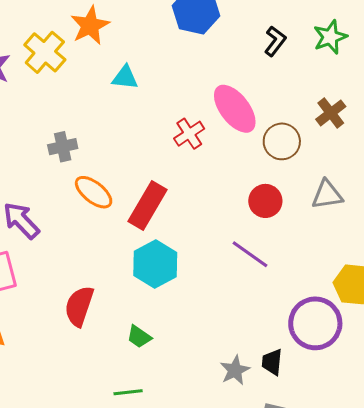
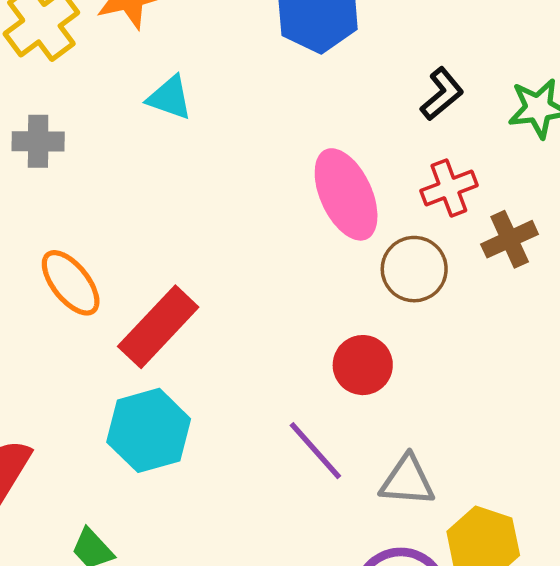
red cross: (189, 134) -> (449, 188), moved
gray cross: (63, 147) -> (38, 141), moved
gray triangle: (327, 195) -> (407, 481), moved

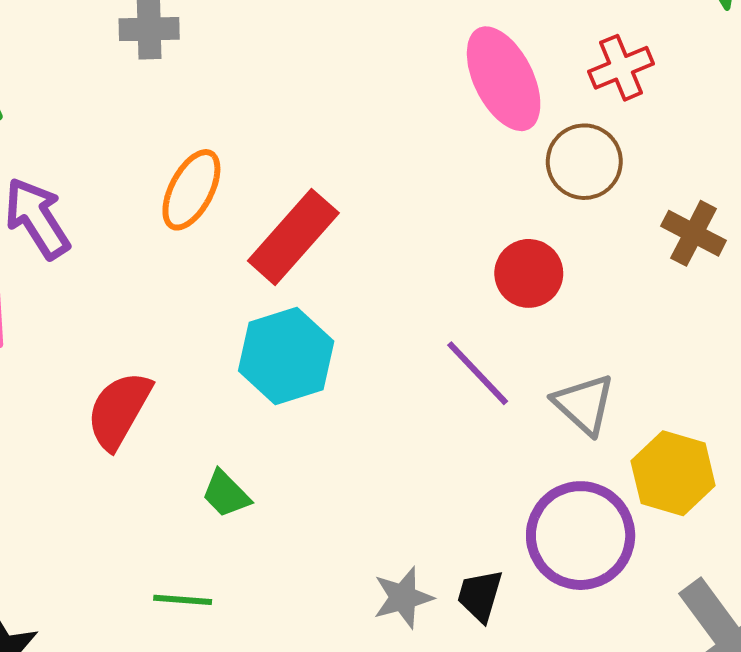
brown cross: (510, 239) -> (694, 233), moved, turned -36
orange ellipse: (71, 283) -> (191, 190), turned 68
gray triangle: (407, 481) -> (584, 404), turned 40

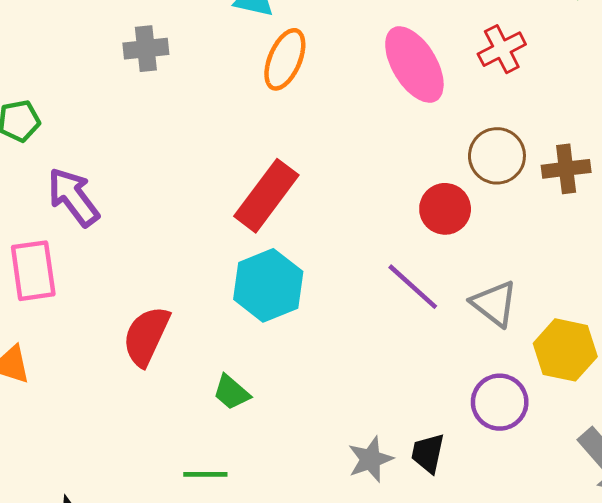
brown circle: (584, 162) -> (497, 156), moved
orange ellipse: (191, 190) -> (285, 59), moved
brown cross: (694, 233) -> (566, 169), turned -30
purple circle: (581, 536) -> (500, 402), size x0.7

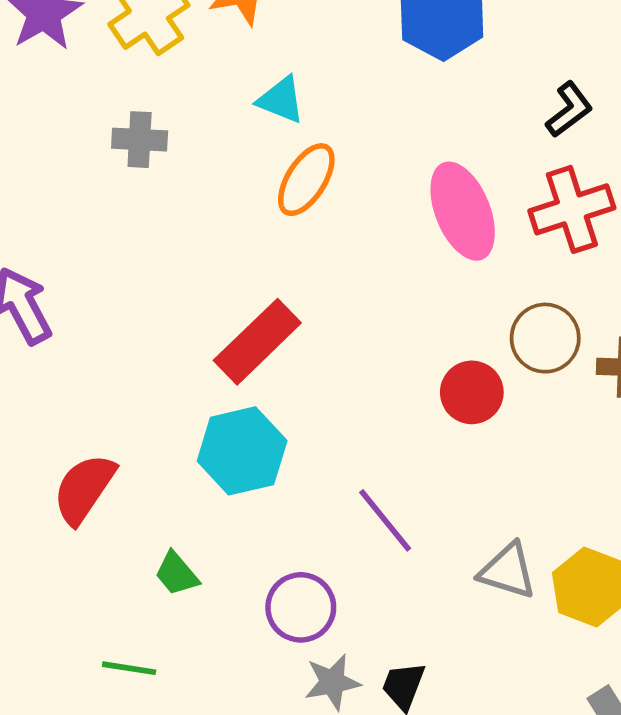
red cross: (502, 49) -> (572, 209), size x1.4
purple line: (413, 287) -> (385, 520), moved
gray triangle: (494, 304) -> (508, 571), moved, turned -30
purple circle: (500, 402) -> (301, 607), moved

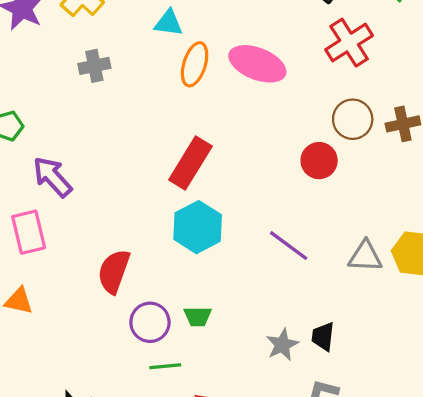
pink ellipse: (463, 211) -> (257, 64), moved, turned -32
green trapezoid: (177, 574) -> (198, 316), moved, turned -36
purple circle: (301, 607) -> (150, 322), moved

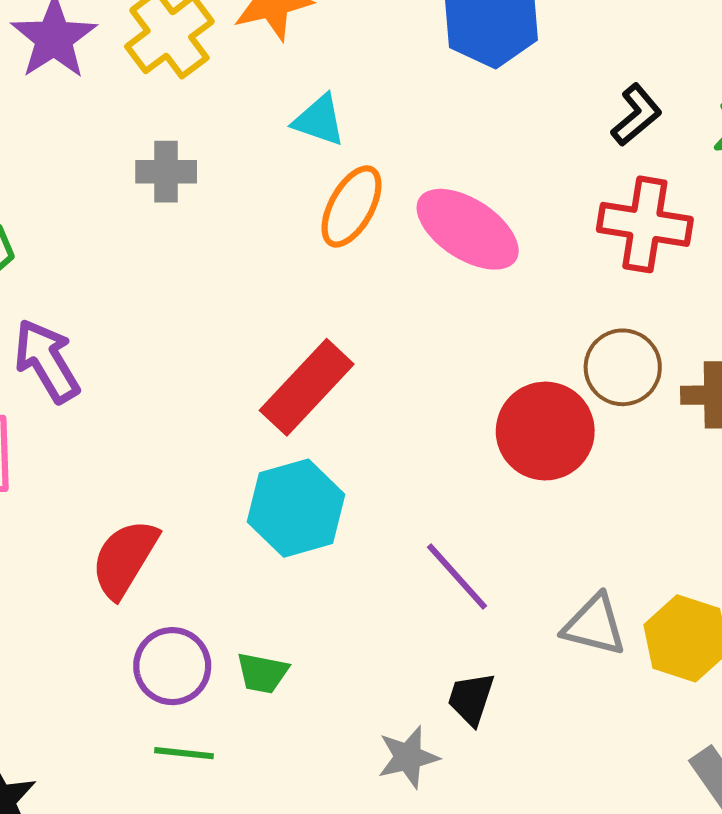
red cross: (349, 43) -> (645, 224), turned 30
red circle: (319, 161) -> (545, 431), size x1.4
black trapezoid: (323, 336) -> (471, 699), moved

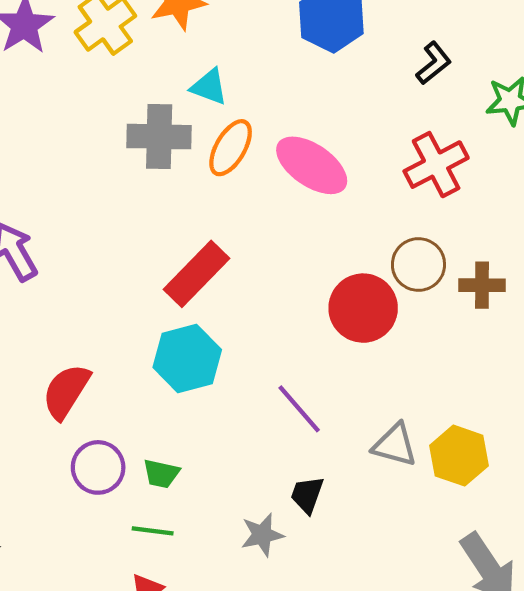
black L-shape: (636, 115) -> (434, 63), moved
gray cross: (166, 172) -> (159, 137), moved, size x1.5
red cross: (645, 224) -> (436, 165), turned -38
green line: (184, 753) -> (153, 531), moved

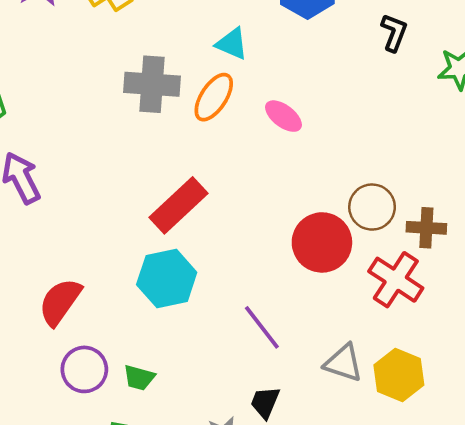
black L-shape: (434, 63) -> (394, 33), turned -33
cyan triangle: (209, 87) -> (232, 44), moved
pink ellipse: (312, 165) -> (283, 116), size x0.6
red cross: (436, 165) -> (396, 280), moved, turned -32

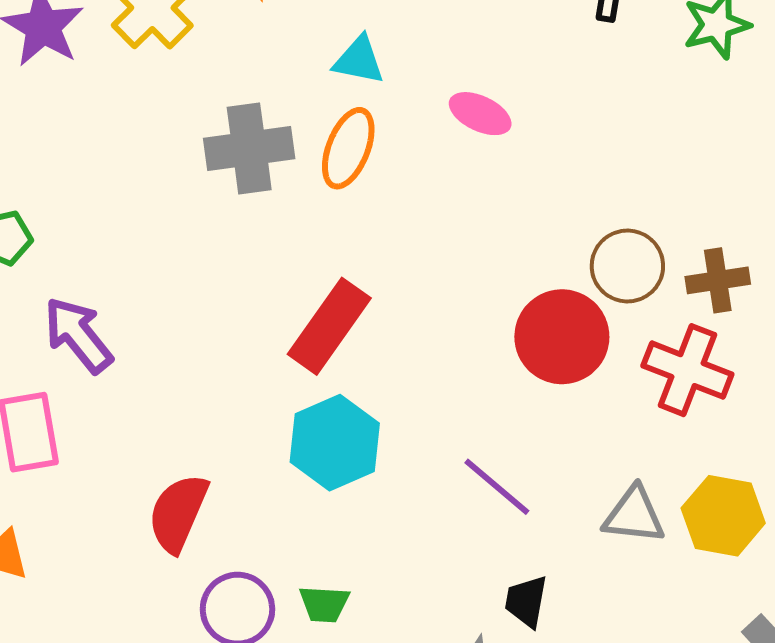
pink ellipse: (283, 116) -> (480, 114), moved

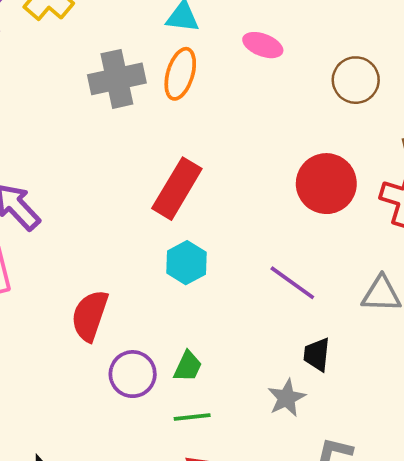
brown circle: (627, 266) -> (356, 80), moved
cyan hexagon: (335, 443) -> (186, 263), size x0.7
green trapezoid: (324, 604) -> (188, 366), turned -64

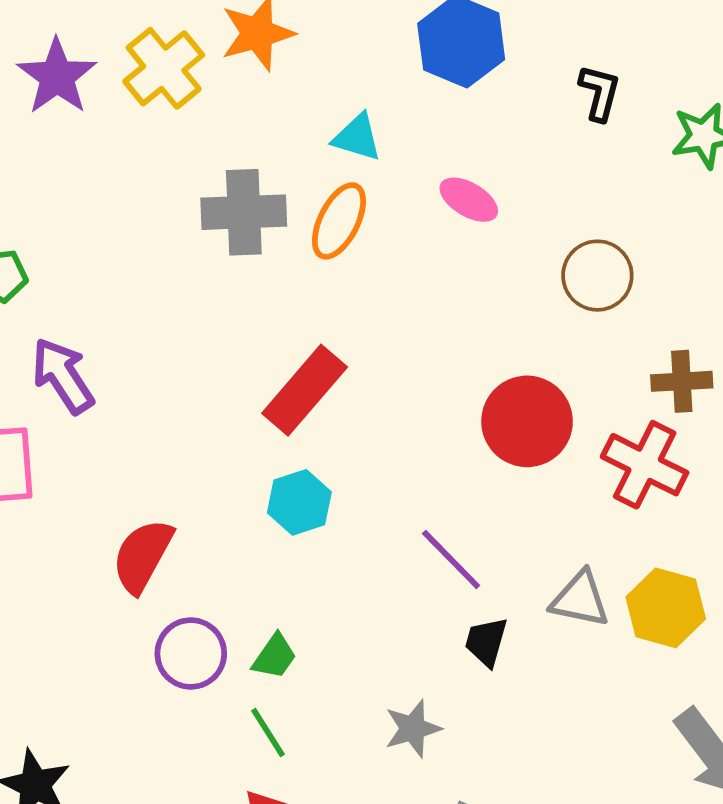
black trapezoid: (317, 355) -> (486, 642), moved
green line: (192, 417) -> (268, 733), turned 54

